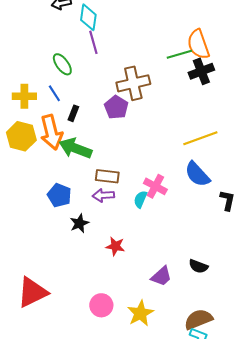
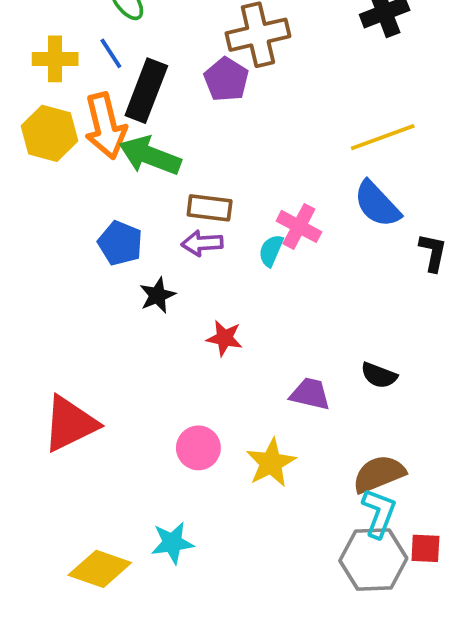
black rectangle: (73, 113) -> (146, 91), size x2.0
purple trapezoid: (161, 276) -> (310, 394), turned -125

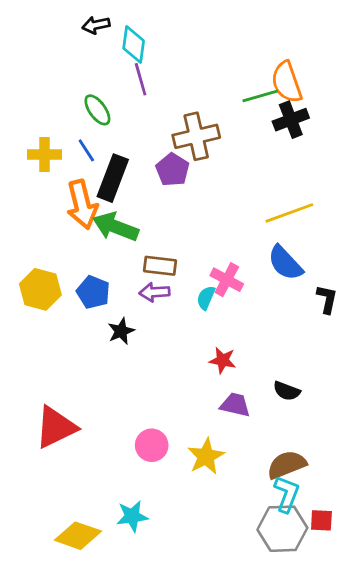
yellow hexagon: (50, 133) -> (40, 289), moved
red star: (224, 338) -> (223, 360), moved

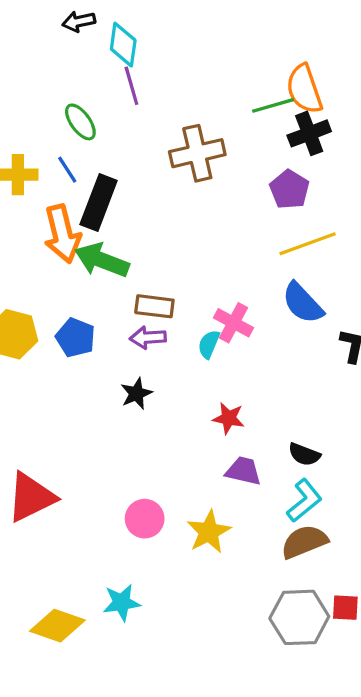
purple pentagon: (173, 170) -> (289, 189), moved
black star: (121, 331) -> (136, 394), moved
cyan L-shape: (287, 494) -> (304, 501), moved, turned 30

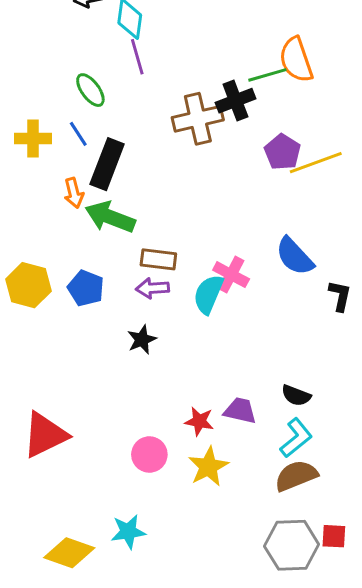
black cross: (309, 133) -> (236, 101), moved
orange arrow: (62, 234) -> (74, 193), size x0.6
yellow line: (308, 244) -> (316, 163), moved
cyan semicircle: (209, 344) -> (208, 294), size x1.5
red star: (229, 418) -> (199, 421), moved

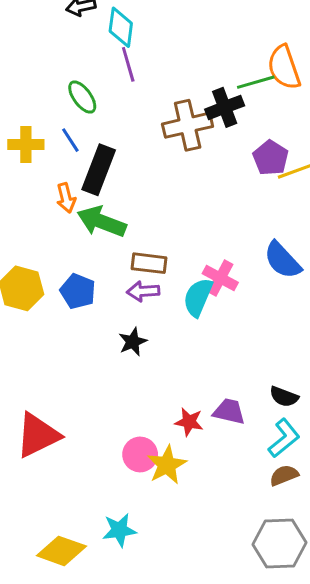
yellow star: (208, 467) -> (167, 465), moved
brown semicircle: (296, 476) -> (284, 475), size x0.7

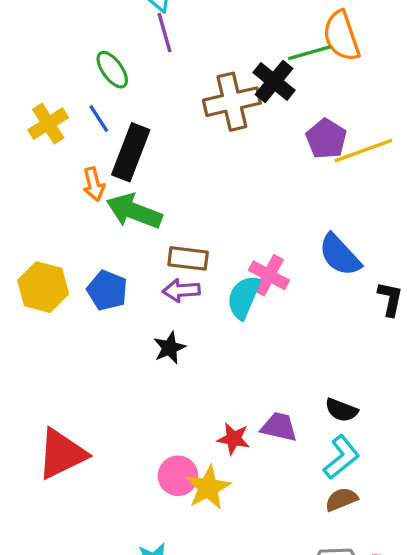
black cross: (225, 107) -> (274, 81), turned -30
yellow cross: (26, 144) -> (48, 124), turned -32

